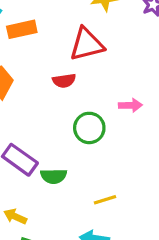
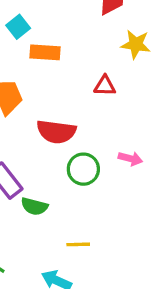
red triangle: (87, 44) -> (105, 86), size x0.6
red semicircle: (64, 81) -> (56, 132), moved, size x1.6

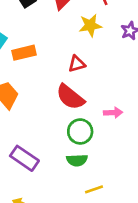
red semicircle: (56, 132) -> (70, 97), moved, turned 48
green semicircle: (34, 206) -> (77, 160), moved

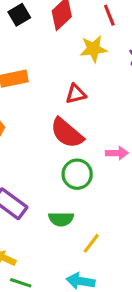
green semicircle: (77, 160) -> (61, 219), moved
yellow line: (94, 189) -> (91, 243), turned -36

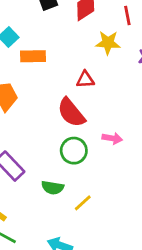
yellow line: (91, 243) -> (83, 203), moved

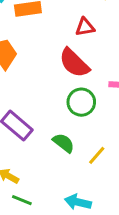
green semicircle: (53, 188) -> (64, 143), turned -145

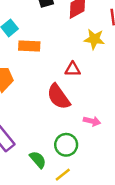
green circle: (81, 102) -> (66, 145), moved

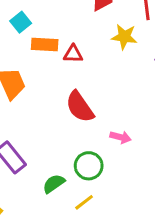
red triangle: (73, 69) -> (73, 54), moved
green semicircle: (38, 160) -> (54, 184), turned -84

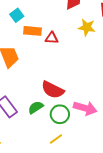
red semicircle: (80, 107) -> (53, 90), moved, turned -30
pink arrow: (120, 137) -> (85, 108), moved, size x1.6
green semicircle: (54, 184) -> (36, 107), moved

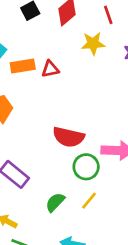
green semicircle: (36, 107) -> (55, 202), moved

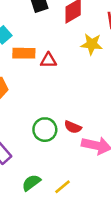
red semicircle: (68, 137) -> (73, 127), moved, size x0.6
green circle: (86, 167) -> (45, 130), moved

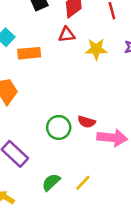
yellow star: (92, 44) -> (96, 49), moved
red triangle: (48, 60) -> (67, 35), moved

